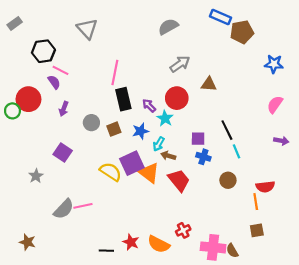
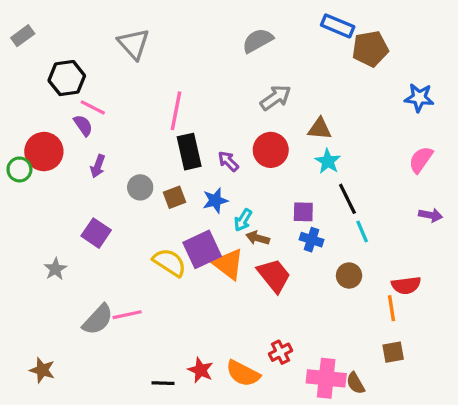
cyan star: (165, 118) -> (328, 161), moved

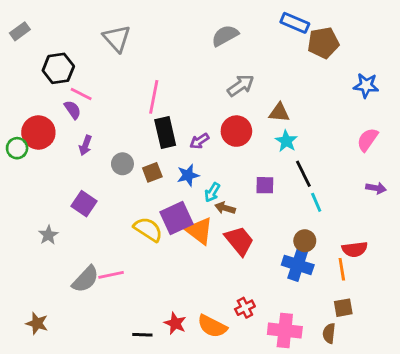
purple arrow: (228, 161) -> (199, 141), turned -78
blue cross: (311, 240) -> (298, 265), moved, size x1.5
brown semicircle: (356, 383) -> (329, 333), moved, turned 36

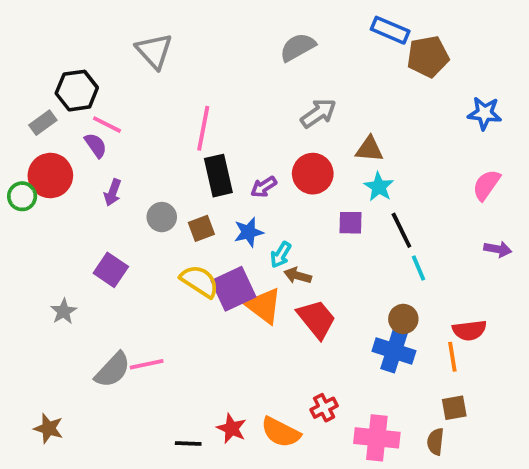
gray rectangle: (20, 31) -> (43, 123), moved
purple square: (265, 185) -> (350, 223), moved
yellow semicircle: (148, 229) -> (199, 281), moved

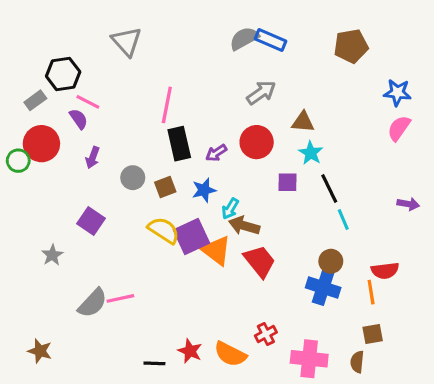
blue rectangle: (390, 30) -> (270, 40), moved
pink semicircle: (486, 185) -> (399, 128), moved
brown arrow: (298, 276) -> (244, 226), size x1.4

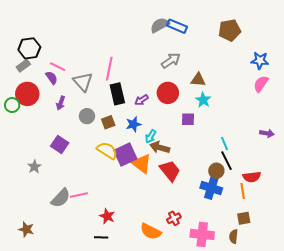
gray triangle: (127, 42) -> (83, 82), moved
black hexagon: (63, 74) -> (29, 48), moved
black line: (329, 189) -> (226, 161), moved
red star: (190, 351) -> (107, 216), moved

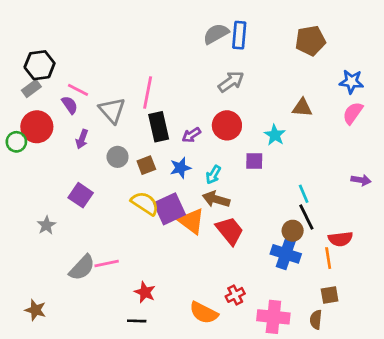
blue rectangle: (177, 26) -> (239, 35), turned 72
brown triangle: (198, 80) -> (302, 108), moved
cyan arrow: (151, 136) -> (213, 175), moved

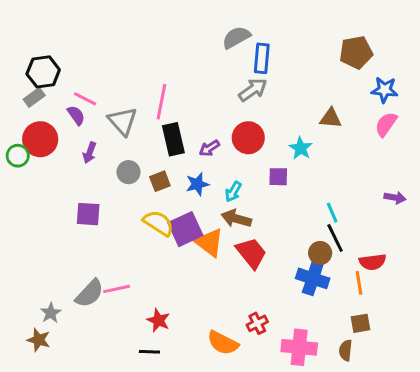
blue rectangle: (239, 35) -> (262, 58), moved
brown pentagon: (310, 41) -> (356, 52), moved
purple square: (81, 195) -> (88, 214), turned -30
gray star: (46, 225) -> (51, 313), moved

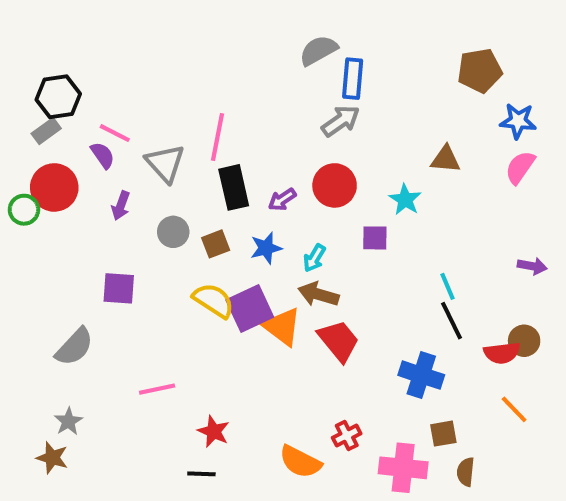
brown circle: (320, 253) -> (524, 341), moved
orange line: (359, 283) -> (514, 409), moved, turned -35
gray semicircle: (90, 293) -> (74, 347), moved
brown square: (361, 323) -> (443, 434), moved

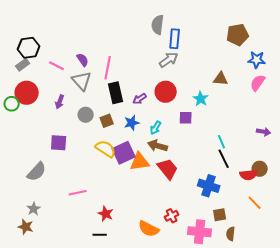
gray semicircle: (318, 50) -> (158, 25), turned -54
purple semicircle: (103, 155) -> (83, 60), moved
orange triangle: (282, 327) -> (140, 162), turned -45

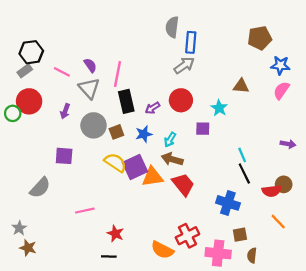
gray circle: (86, 115) -> (94, 125), size x1.5
gray star: (34, 209) -> (19, 228), moved
red cross: (172, 216) -> (187, 236), size x1.5

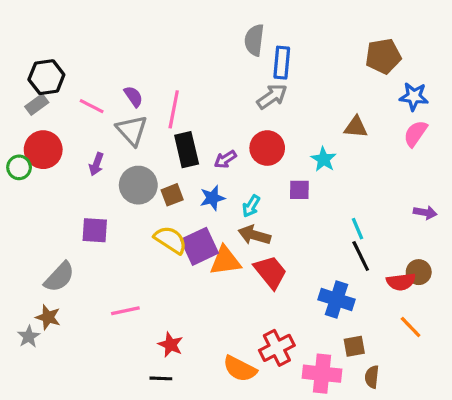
brown star: (28, 248) -> (48, 317), moved

